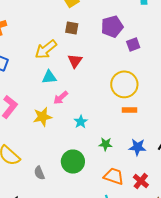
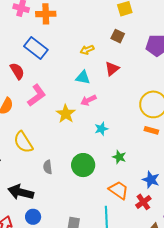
yellow arrow: (46, 49) -> (87, 50), size x0.6
yellow star: (42, 117) -> (66, 114), turned 30
blue star: (137, 147) -> (151, 180), moved

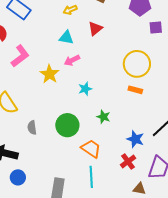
orange trapezoid: (119, 190) -> (91, 149), moved

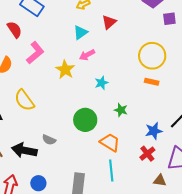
cyan triangle: (66, 38) -> (80, 32), turned -42
gray semicircle: (32, 128) -> (49, 140), moved, turned -56
blue star: (135, 139) -> (154, 131), turned -30
blue circle: (18, 177) -> (38, 183), moved

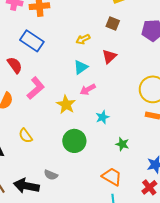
yellow semicircle: (24, 100) -> (26, 136), size x0.7
green circle: (85, 120) -> (74, 141), moved

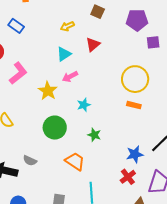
blue rectangle: (32, 41) -> (16, 26), size x0.7
green star: (122, 144) -> (94, 135), moved
orange trapezoid: (112, 177) -> (75, 161), moved

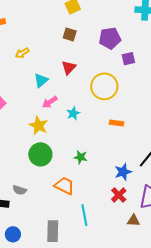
yellow arrow: (67, 26) -> (22, 53), moved
yellow circle: (135, 79) -> (104, 86), moved
yellow star: (48, 91) -> (39, 125), moved
cyan star: (84, 105) -> (73, 113), moved

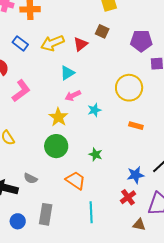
yellow arrow: (22, 53) -> (52, 43), size x1.6
red triangle: (69, 68) -> (81, 44), moved
gray rectangle: (53, 231) -> (46, 214), moved

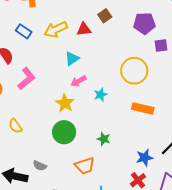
brown square: (102, 31) -> (105, 16), turned 32
red triangle: (81, 44) -> (84, 29), turned 35
orange rectangle: (136, 126) -> (143, 108), size x1.5
orange trapezoid: (76, 180) -> (85, 166), turned 130

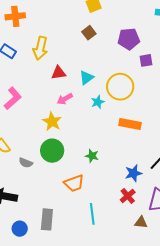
yellow arrow: (56, 29) -> (40, 48), turned -50
red triangle: (84, 29) -> (59, 73), moved
cyan triangle: (72, 59) -> (86, 78), moved
cyan star: (101, 95) -> (98, 102), moved
gray semicircle: (40, 166) -> (26, 163), moved

